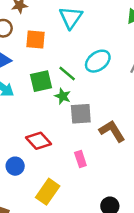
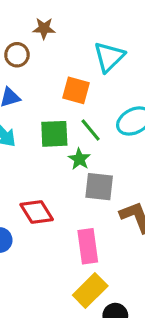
orange square: (36, 40) -> (76, 90), moved
pink rectangle: (80, 159) -> (88, 246), size x1.5
yellow rectangle: (48, 192) -> (90, 291), moved

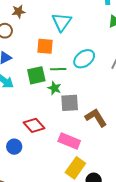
green line: (91, 130) -> (58, 69), turned -42
pink rectangle: (88, 246) -> (69, 141), turned -50

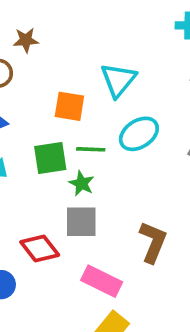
cyan triangle: (62, 22) -> (118, 80), moved
gray square: (70, 103) -> (81, 222), moved
brown L-shape: (96, 118) -> (153, 242), turned 50

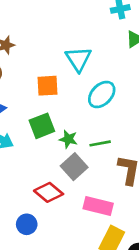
green line: (91, 149) -> (100, 143), moved
gray square: (81, 222) -> (74, 167), turned -30

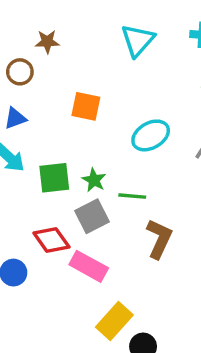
cyan triangle: (78, 59) -> (138, 40), moved
green square: (42, 126) -> (54, 178), moved
pink rectangle: (98, 206) -> (89, 266), moved

